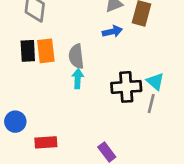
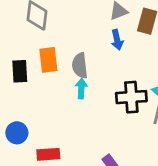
blue arrow: (112, 31) -> (117, 40), turned 90
black rectangle: (28, 51) -> (20, 71), moved

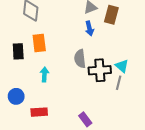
gray semicircle: (80, 66) -> (80, 59), moved
cyan arrow: (81, 88) -> (44, 74), moved

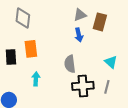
cyan triangle: (122, 66) -> (111, 62), moved
black cross: (100, 70) -> (83, 86), moved

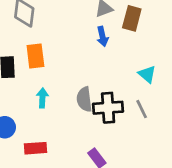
gray semicircle: (70, 64) -> (84, 99), moved
gray line: (107, 87) -> (142, 109), turned -40

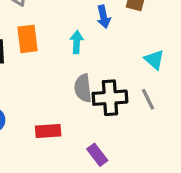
cyan arrow: (42, 98) -> (77, 42), moved
red rectangle: (35, 148) -> (48, 131), moved

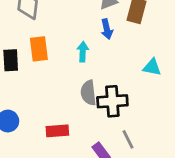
cyan triangle: (154, 60) -> (152, 67), turned -30
gray line: (148, 99) -> (128, 139), moved

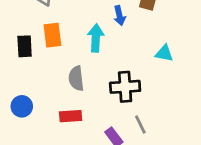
cyan arrow: (83, 52) -> (96, 38), size x1.4
gray semicircle: (88, 93) -> (76, 78), moved

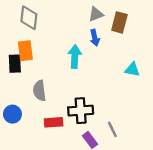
orange rectangle: (52, 35) -> (25, 51), moved
gray semicircle: (76, 78) -> (39, 91), moved
black cross: (125, 87) -> (81, 111), moved

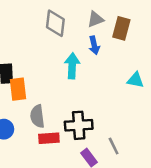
gray diamond: (29, 18) -> (55, 23), moved
orange rectangle: (25, 51) -> (18, 89), moved
gray semicircle: (39, 91) -> (37, 116), moved

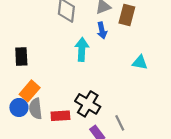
orange rectangle: (18, 89) -> (30, 91), moved, turned 48
gray semicircle: (37, 116) -> (36, 109), moved
black cross: (79, 125) -> (88, 104), turned 35

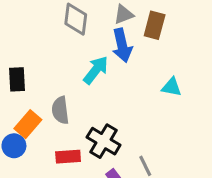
blue arrow: (102, 30) -> (122, 45), size x1.5
cyan arrow: (82, 49) -> (96, 70), turned 35
gray semicircle: (36, 109) -> (60, 110), moved

